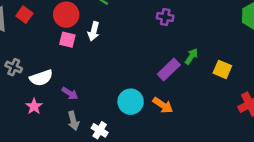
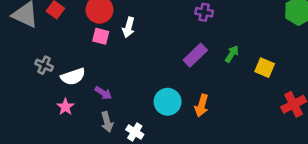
purple rectangle: (169, 69) -> (195, 55), moved
orange arrow: (163, 105) -> (202, 106), turned 72

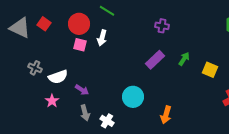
orange arrow: (202, 106) -> (166, 115), moved

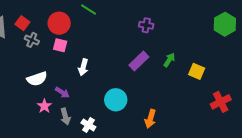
white arrow: (102, 38) -> (83, 67), moved
gray cross: (35, 68) -> (32, 40), moved
pink star: (52, 101) -> (44, 106), moved

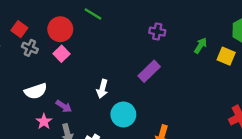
pink square: (60, 45) -> (61, 54), turned 32
green arrow: (169, 60) -> (200, 46), moved
white arrow: (83, 67) -> (102, 89), moved
yellow square: (197, 71) -> (226, 56), moved

